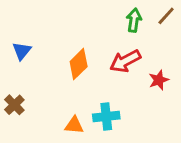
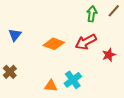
orange diamond: (79, 64) -> (54, 44), turned 65
cyan cross: (106, 116) -> (73, 80), turned -30

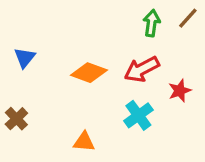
cyan cross: (73, 80) -> (138, 115), moved

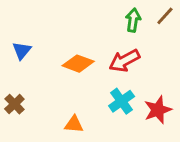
red star: (180, 91) -> (158, 110), moved, size x1.4

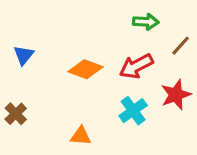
brown line: (165, 16) -> (181, 46), moved
green arrow: (133, 20) -> (146, 22), turned 85
red star: (158, 110) -> (176, 95), moved

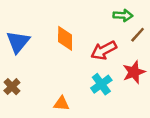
green arrow: (146, 22) -> (123, 15), moved
blue triangle: (24, 55) -> (18, 42), size x1.5
orange diamond: (85, 69) -> (65, 38), moved, turned 70

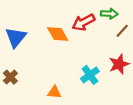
orange diamond: (65, 38) -> (58, 34), turned -30
red arrow: (104, 50) -> (83, 22), moved

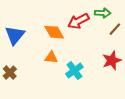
cyan cross: (90, 75) -> (74, 71), moved
orange triangle: (54, 92) -> (51, 57), moved

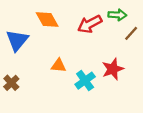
orange diamond: (54, 32) -> (47, 19), moved
red star: (112, 60) -> (113, 69), moved

